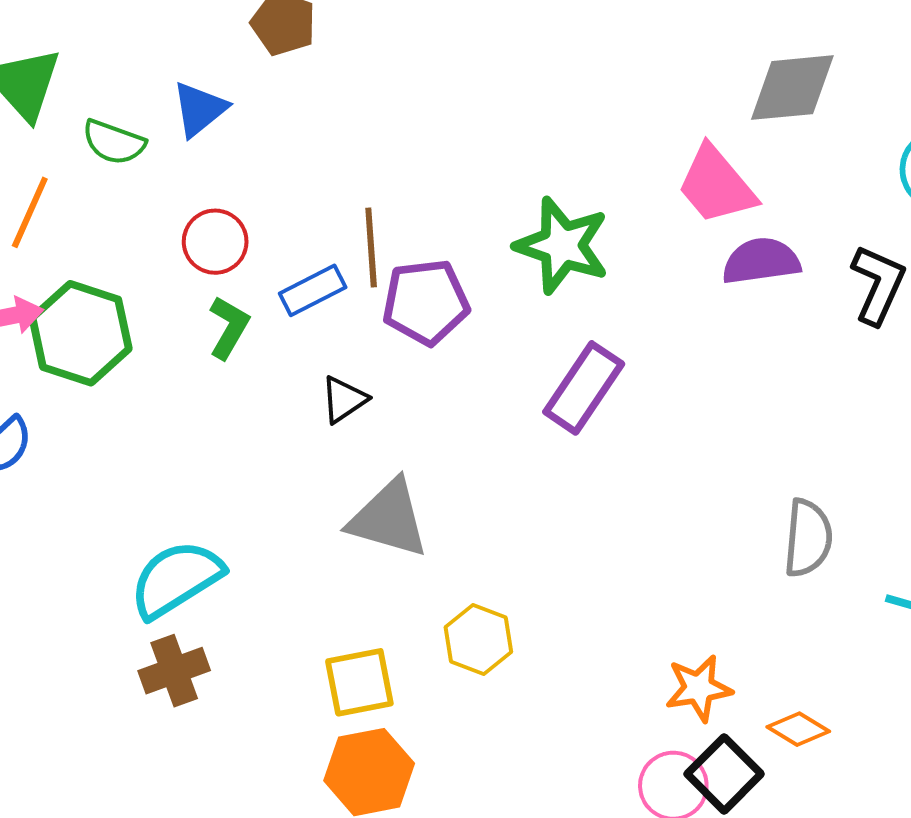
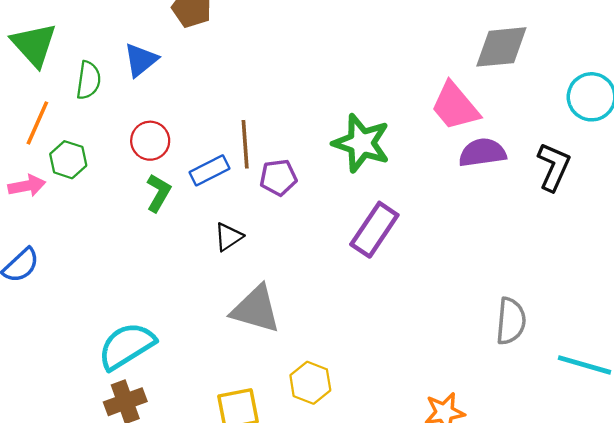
green semicircle: (114, 142) -> (88, 80), turned -102
purple pentagon: (426, 302) -> (278, 177), size x0.7
green hexagon: (81, 333) -> (68, 160), moved, size x0.6

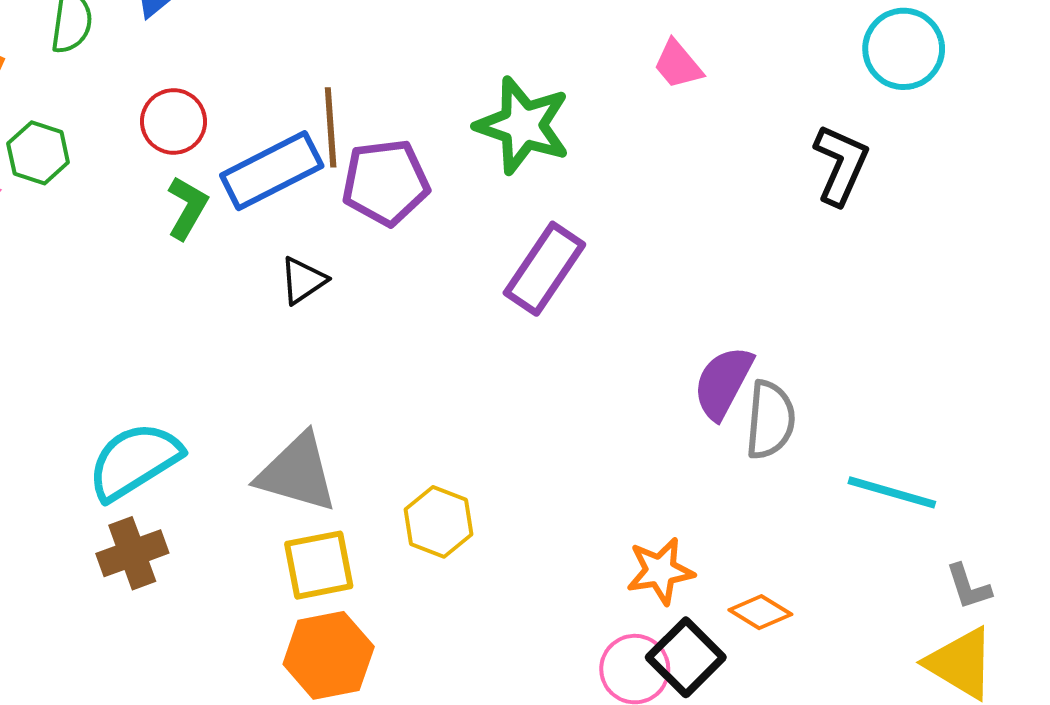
pink trapezoid: (455, 106) -> (678, 65), size x0.6
purple semicircle: (482, 153) -> (723, 383), moved, turned -54
blue rectangle: (209, 170) -> (272, 171), size x1.5
purple pentagon: (278, 177) -> (385, 182), size x1.4
gray triangle: (256, 309) -> (297, 473), moved

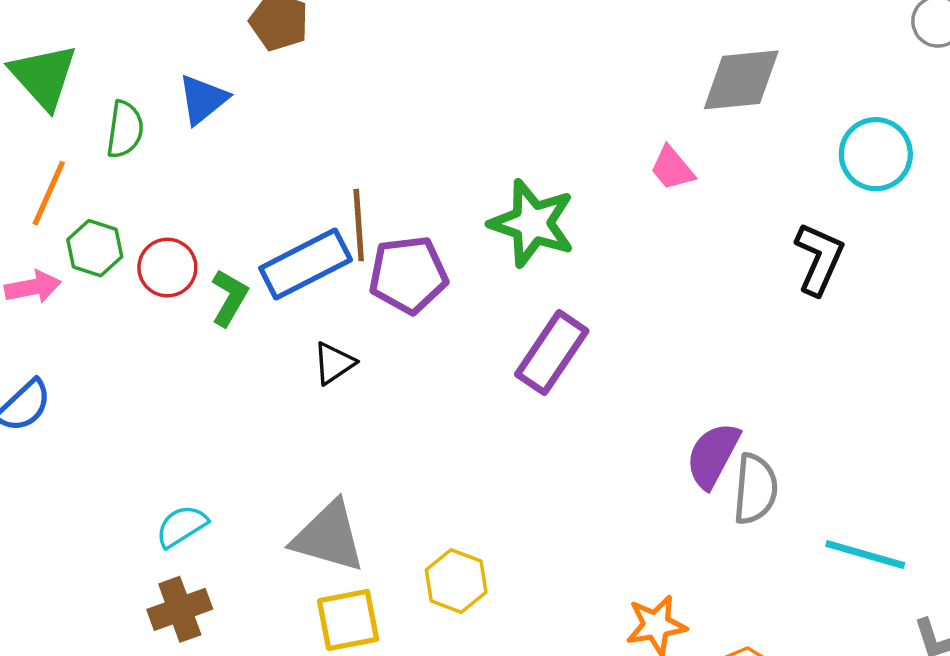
red circle: (174, 121) -> (167, 268), moved
cyan semicircle: (134, 461) -> (182, 526), size x0.6

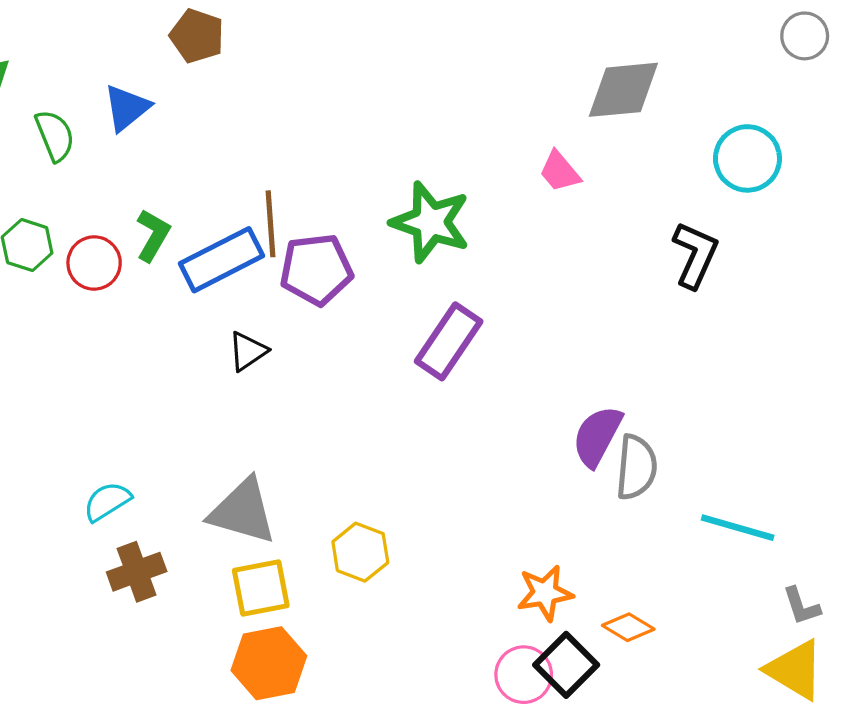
green semicircle: (125, 129) -> (55, 136), turned -30
green L-shape: (229, 298) -> (153, 235), moved
brown cross: (180, 609) -> (137, 572), moved

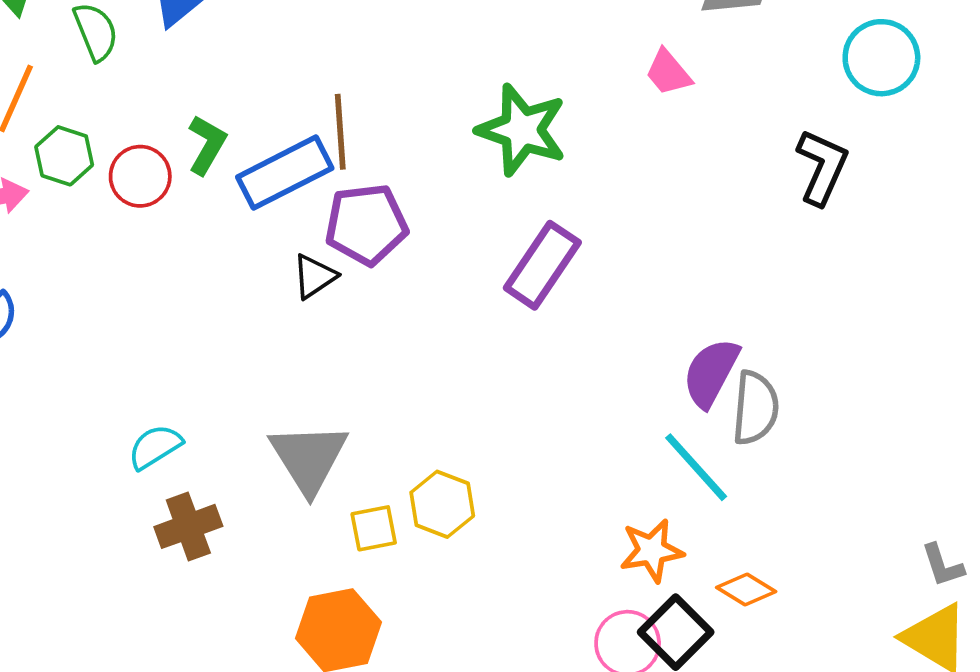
purple pentagon: (316, 270) -> (366, 224), moved
gray triangle: (243, 511) -> (309, 458), turned 42
cyan line: (738, 528) -> (696, 467), moved, turned 32
yellow square: (261, 588) -> (374, 528), moved, size x0.7

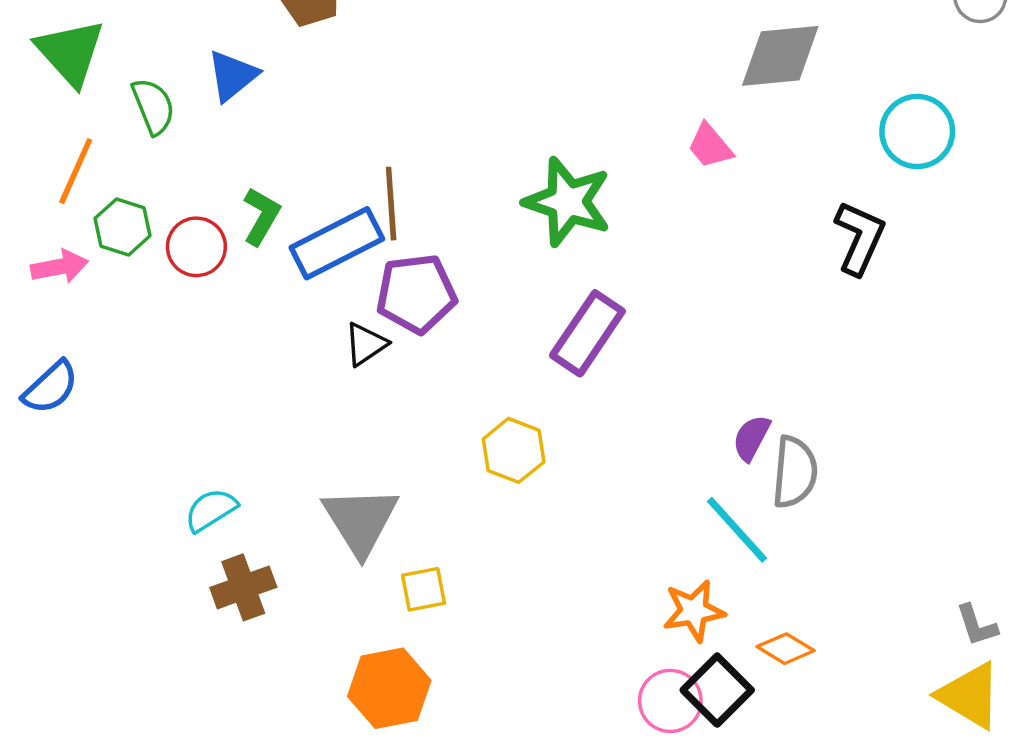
purple semicircle: (711, 373) -> (751, 438), size x0.7
yellow hexagon: (442, 504) -> (514, 450), moved

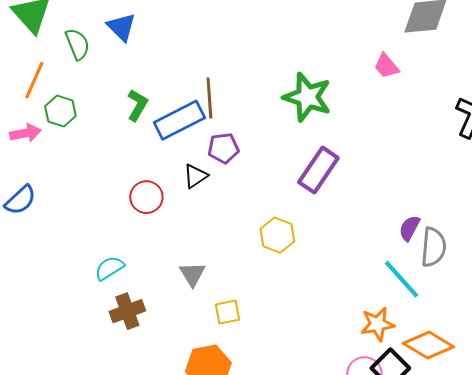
blue triangle: (232, 76) -> (121, 27), turned -36
red circle: (196, 247) -> (146, 197), moved
purple pentagon: (416, 294) -> (223, 148), size x0.7
gray triangle: (360, 521) -> (192, 274), size x0.6
orange diamond: (786, 649) -> (428, 345), size x1.6

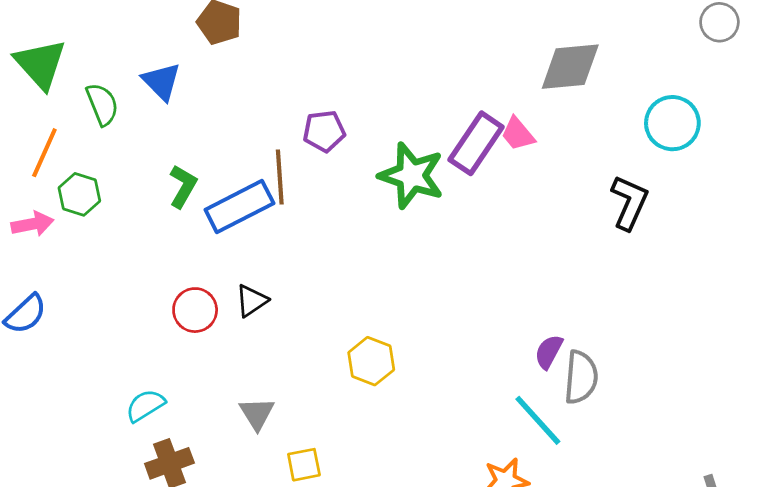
purple pentagon: (223, 148) -> (324, 131), moved
purple rectangle: (318, 170) -> (476, 143), moved
black triangle: (195, 176) -> (252, 301), moved

